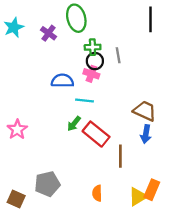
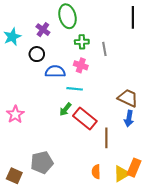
cyan star: (14, 27) -> (12, 37), moved
black circle: (95, 61) -> (37, 54), moved
orange semicircle: (97, 193) -> (96, 172), moved

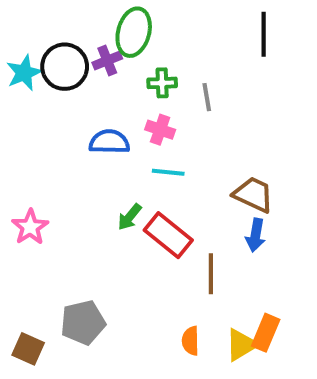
green ellipse: (67, 16) -> (134, 32), turned 30
purple cross: (43, 30) -> (107, 61), moved, turned 32
black circle: (37, 54) -> (65, 67), moved, size x1.5
cyan line: (75, 89) -> (168, 172), moved

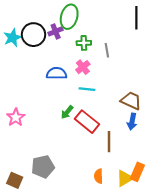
pink cross: (160, 130) -> (83, 67), turned 32

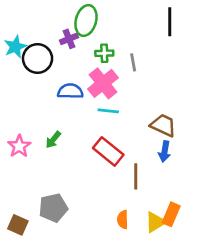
black circle: (34, 35) -> (38, 58), moved
pink cross: (83, 67) -> (103, 83), size x1.6
green arrow: (67, 112) -> (53, 140), moved

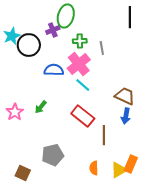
cyan line: (108, 111) -> (83, 85), turned 35
gray pentagon: (53, 208) -> (53, 155), moved
brown square: (18, 225) -> (23, 173), moved

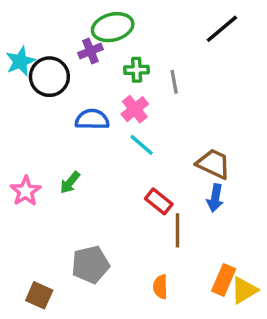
green ellipse: (66, 16) -> (113, 27), turned 60
black line: (130, 17) -> (222, 29), turned 50
pink cross: (79, 64) -> (135, 109), size x0.7
red rectangle: (83, 116) -> (159, 201), moved, size x0.7
yellow triangle: (119, 170) -> (244, 290), moved

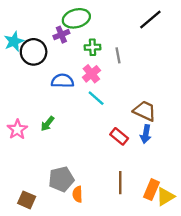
red rectangle: (159, 201) -> (119, 136), moved
brown line: (178, 230) -> (120, 183), moved
orange semicircle: (160, 287) -> (78, 194), moved

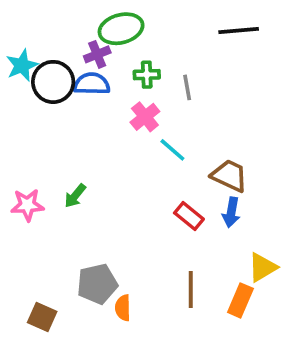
black line: (150, 19) -> (239, 31), turned 35
blue semicircle: (62, 81) -> (92, 84), moved
cyan line: (96, 98) -> (172, 150), moved
pink star: (17, 129) -> (27, 205), turned 30
yellow triangle: (165, 197) -> (262, 267), moved

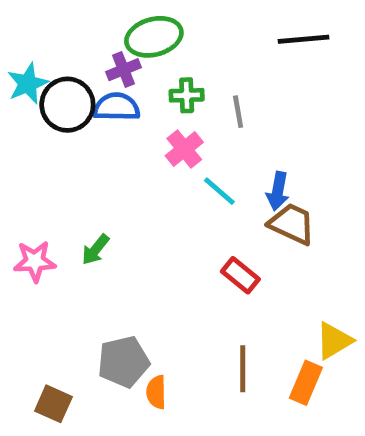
blue arrow: (231, 212) -> (278, 191), moved

